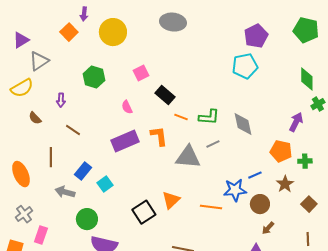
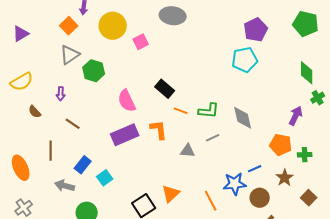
gray triangle: (39, 61) -> (70, 55), moved
pink square: (141, 73) -> (141, 42), moved
pink semicircle: (127, 107) -> (127, 101), size x1.6
gray triangle: (188, 157) -> (188, 151), size x0.6
orange line: (211, 207) -> (211, 201), turned 55

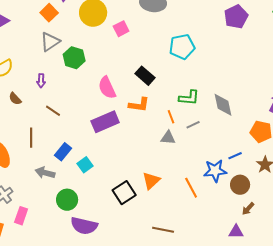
cyan pentagon: (245, 60) -> (182, 47), moved
orange line: (181, 111) -> (171, 117), moved, turned 48
orange L-shape: (159, 130) -> (139, 105), moved, turned 105

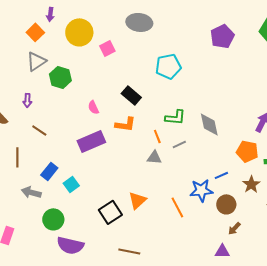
pink semicircle: (107, 88) -> (93, 107), size x0.6
brown line: (163, 230) -> (129, 251), moved

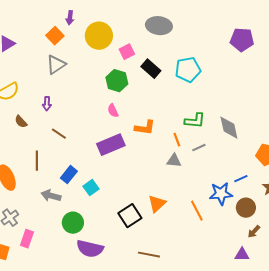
purple pentagon: (222, 36) -> (242, 40), turned 30
green hexagon: (60, 77) -> (117, 81), moved
black rectangle: (131, 95) -> (151, 69), moved

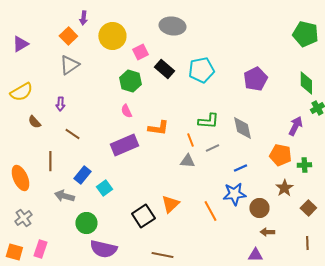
purple pentagon: (242, 40) -> (255, 79), moved, turned -30
blue line: (241, 179) -> (240, 168), moved
brown arrow: (254, 232) -> (267, 232), turned 48
pink rectangle: (27, 239) -> (40, 249), moved

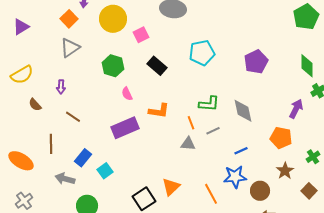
green pentagon: (305, 34) -> (306, 17), turned 30
black rectangle: (164, 69) -> (157, 66), moved
green hexagon: (130, 81) -> (113, 66), moved
green cross: (304, 165) -> (313, 157), moved, turned -32
orange ellipse: (20, 178) -> (21, 161), turned -35

